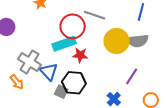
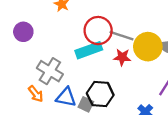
gray line: (95, 15) -> (122, 36), moved
red star: (80, 55) -> (122, 57), moved
blue triangle: (49, 72) -> (66, 97), moved, turned -36

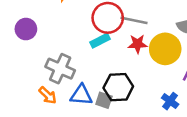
yellow circle: (148, 47) -> (165, 49), moved
cyan rectangle: (89, 50) -> (100, 41), size x0.7

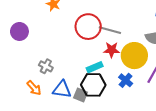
cyan rectangle: (100, 41) -> (95, 67), moved
gray cross: (60, 69) -> (46, 66), size x0.6
blue cross: (170, 101) -> (126, 80), moved

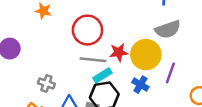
gray line: (110, 30) -> (93, 60), moved

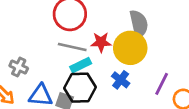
gray semicircle: (168, 29) -> (139, 24), moved, turned -90
purple line: (170, 73) -> (162, 84), moved

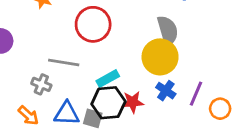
red star: (101, 42) -> (133, 102), moved
gray line: (72, 47) -> (64, 63), moved
blue cross: (121, 80) -> (166, 91), moved

